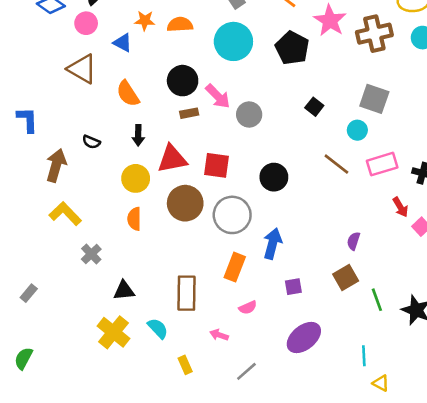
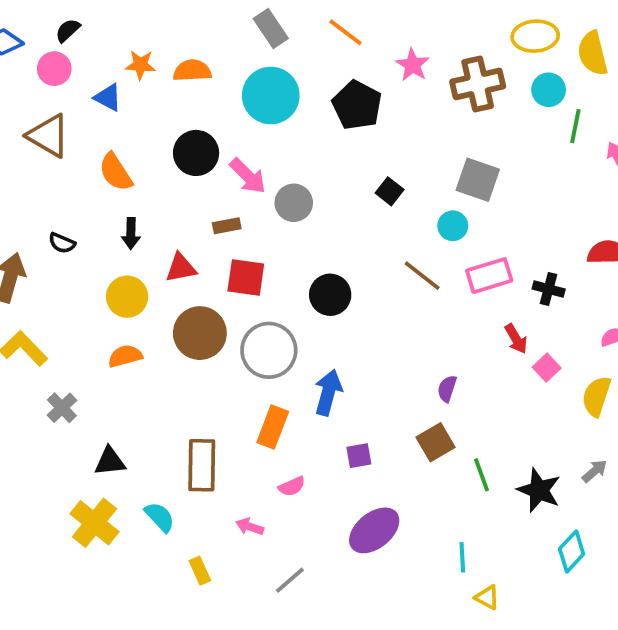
pink star: (330, 21) -> (413, 65), size x0.7
brown rectangle: (189, 113) -> (227, 226), moved
red triangle: (172, 159) -> (181, 268), size x0.7
orange semicircle: (134, 219) -> (125, 356), turned 75

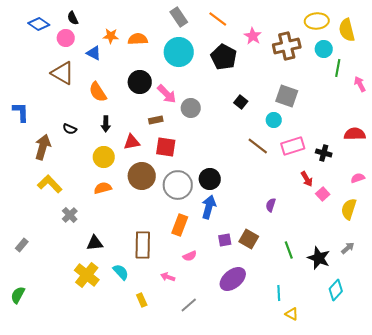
black semicircle: (68, 30) -> (73, 18), turned -72
black circle: (330, 295) -> (210, 179), moved
brown square: (436, 442) -> (249, 239), moved, turned -30

